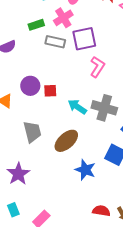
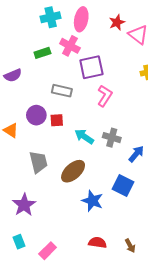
pink cross: (63, 18) -> (70, 46), turned -30
gray rectangle: (55, 42) -> (62, 91), moved
gray cross: (104, 108) -> (112, 138), size x0.7
red semicircle: (101, 211) -> (98, 243), moved

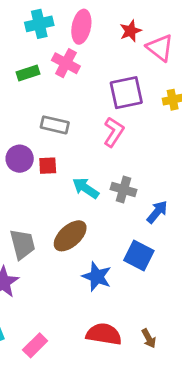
purple square: (91, 67) -> (126, 93), moved
gray trapezoid: (38, 162) -> (22, 244), moved
red semicircle: (98, 243) -> (104, 334), size x1.4

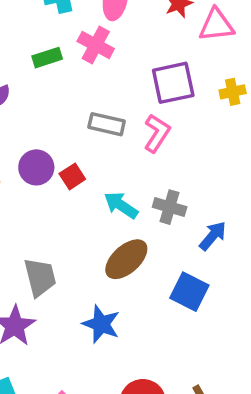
pink triangle: (160, 48) -> (216, 25), turned -44
gray rectangle: (55, 125) -> (107, 124), moved
red square: (48, 166) -> (72, 176), turned -30
brown ellipse: (70, 236) -> (126, 259), moved
blue star: (97, 277) -> (101, 324), moved

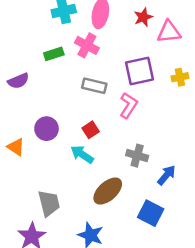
gray rectangle: (107, 124) -> (94, 86), moved
red square: (72, 176) -> (91, 130), moved
cyan arrow: (121, 205) -> (82, 154), moved

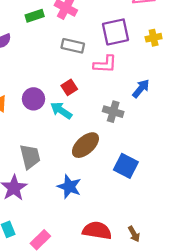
pink L-shape: (129, 105) -> (105, 64), turned 60
purple circle: (47, 129) -> (33, 99), moved
blue arrow: (166, 175) -> (141, 89), moved

